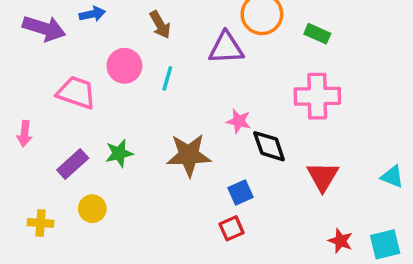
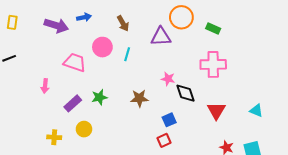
brown star: (189, 155) -> (139, 98), size x0.7

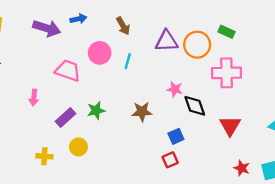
orange circle: (181, 17) -> (197, 45), moved

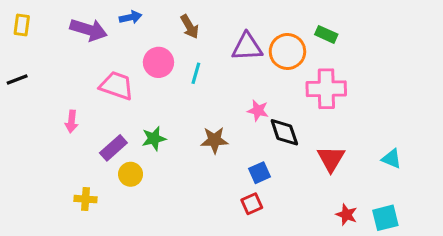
yellow circle: (78, 147) -> (131, 174), moved

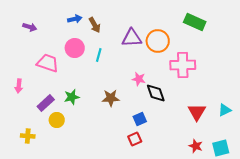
blue arrow: (131, 17) -> (75, 19), moved
purple arrow: (89, 30) -> (30, 27), size x0.6
green rectangle: (326, 34) -> (195, 22), moved, size x1.5
red triangle: (331, 159) -> (197, 112), moved
cyan triangle: (392, 159) -> (225, 110), turned -48

